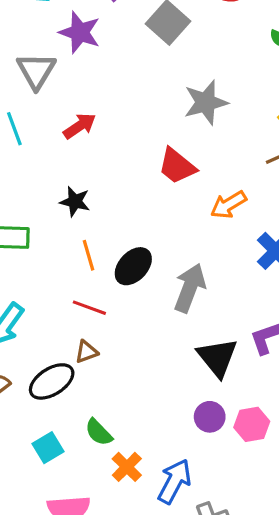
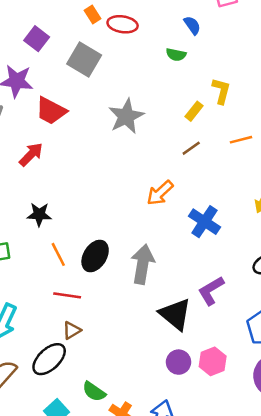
red trapezoid: (177, 166) -> (51, 111), moved

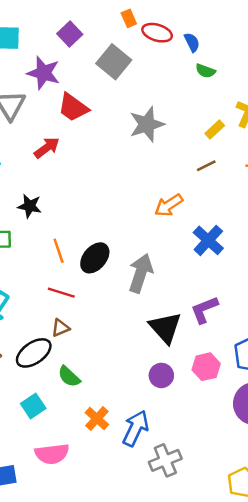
blue semicircle: (192, 25) -> (192, 42), moved
black star: (39, 214) -> (30, 206), moved
pink hexagon: (213, 361) -> (206, 367), moved
green semicircle: (94, 392) -> (69, 376), moved

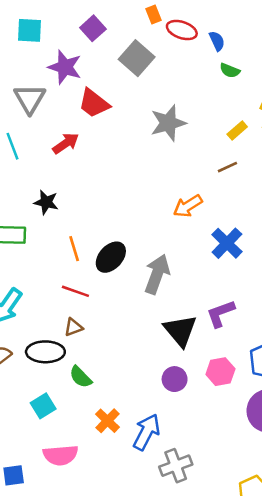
black ellipse: (34, 353) -> (45, 352), turned 33

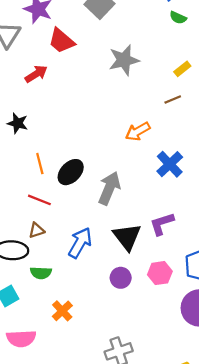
green semicircle: (81, 377) -> (41, 273), turned -45
blue arrow: (147, 432) -> (80, 243), moved

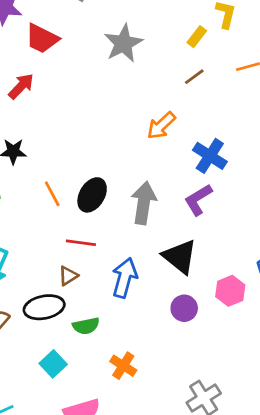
red line: (39, 200) -> (81, 243), moved
purple L-shape: (162, 224) -> (198, 200), moved

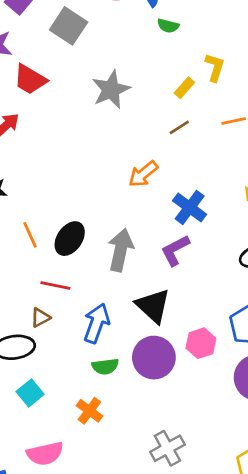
purple circle: (184, 308) -> (154, 358), size x1.6
green semicircle: (86, 326) -> (105, 366), moved
cyan square: (53, 364) -> (30, 393), moved

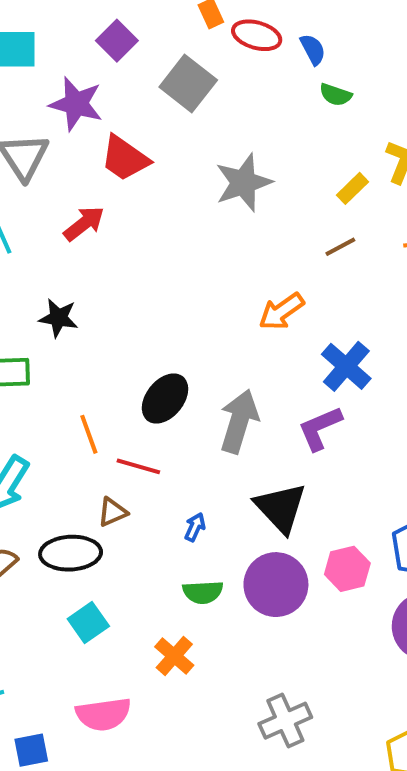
orange line: (30, 235) -> (89, 434), moved
blue arrow: (97, 323) -> (195, 527), size x0.5

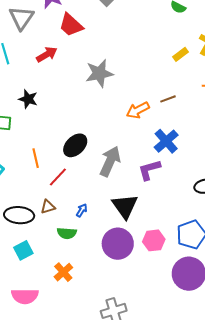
gray star: (243, 183) -> (99, 73), moved
brown line: (340, 247) -> (168, 99), moved
red line: (138, 466) -> (58, 177), turned -70
brown triangle: (112, 512) -> (48, 207), moved
green semicircle: (203, 592) -> (67, 233), moved

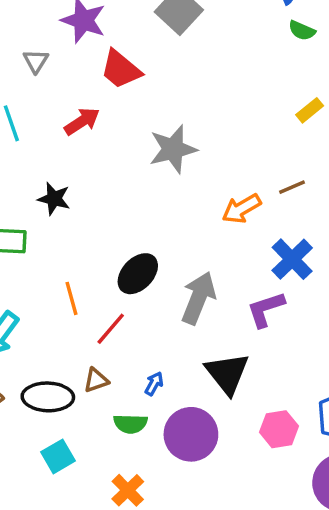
gray triangle: (21, 18) -> (36, 61), size x0.6
purple circle: (118, 244) -> (191, 434), moved

